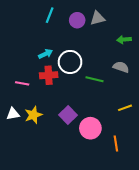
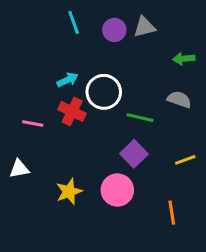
cyan line: (50, 15) -> (74, 22), turned -42
red cross: (49, 75) -> (72, 111), turned 30
yellow star: (33, 115) -> (69, 192), moved
purple square: (68, 115) -> (134, 154), moved
pink circle: (90, 128) -> (117, 190), moved

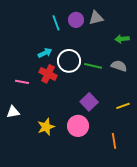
cyan line: (74, 22) -> (56, 23), moved
green line: (140, 118) -> (93, 66), moved

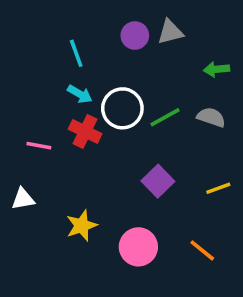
cyan line: (56, 23) -> (76, 53), moved
cyan arrow: (45, 53) -> (80, 94), turned 56
green line: (93, 66) -> (165, 117), turned -42
pink circle: (78, 126) -> (138, 247), moved
orange line: (114, 141) -> (202, 250), turned -42

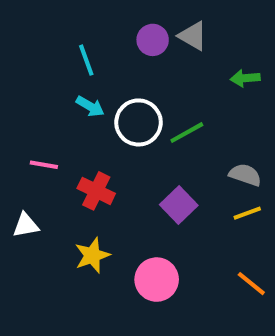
gray triangle: (170, 32) -> (193, 36), turned 44
gray semicircle: (211, 117) -> (245, 175), moved
red cross: (85, 131) -> (96, 191), moved
orange line: (202, 250) -> (251, 284), moved

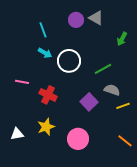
green arrow: (245, 78) -> (122, 39), turned -56
green line: (187, 133) -> (103, 69), moved
gray semicircle: (245, 175) -> (112, 90), moved
white triangle: (26, 225) -> (17, 134), moved

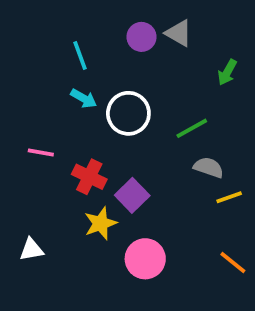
purple square: (89, 102) -> (132, 195), moved
yellow star: (46, 127) -> (100, 223), moved

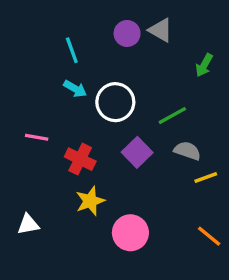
purple square: (132, 195) -> (137, 152), moved

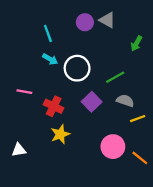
pink circle: (130, 233) -> (113, 147), moved

